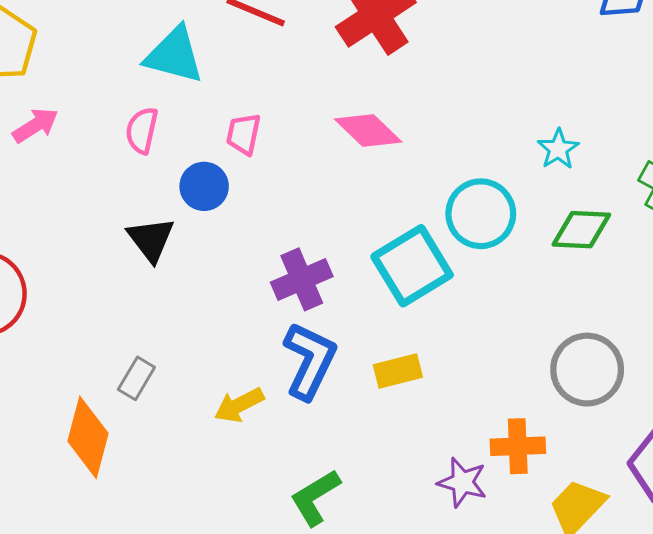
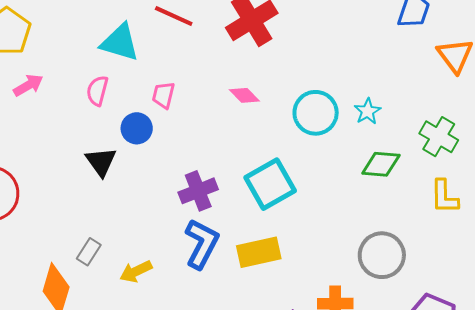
pink diamond: (368, 131) -> (244, 95), size x0.7
cyan circle: (481, 214) -> (316, 113), moved
yellow rectangle: (398, 371) -> (259, 252), size x1.4
yellow arrow: (239, 405) -> (136, 271), moved

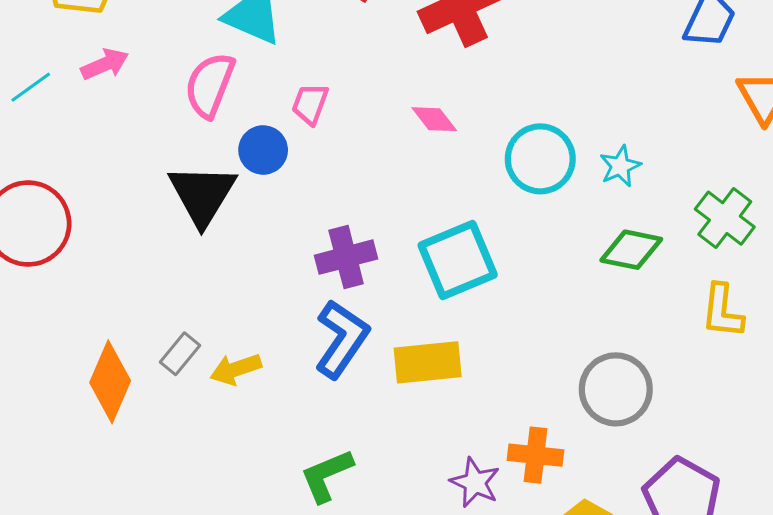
pink semicircle: (97, 91) -> (210, 85), size x1.4
black triangle: (101, 162) -> (202, 195), size x1.4
gray rectangle: (89, 252) -> (180, 354), moved

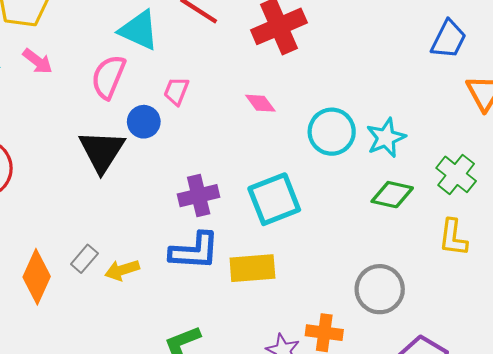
pink arrow: (105, 64) -> (38, 61), turned 60
cyan star: (620, 166) -> (386, 138), size x1.4
blue L-shape: (342, 339) -> (194, 251), turned 58

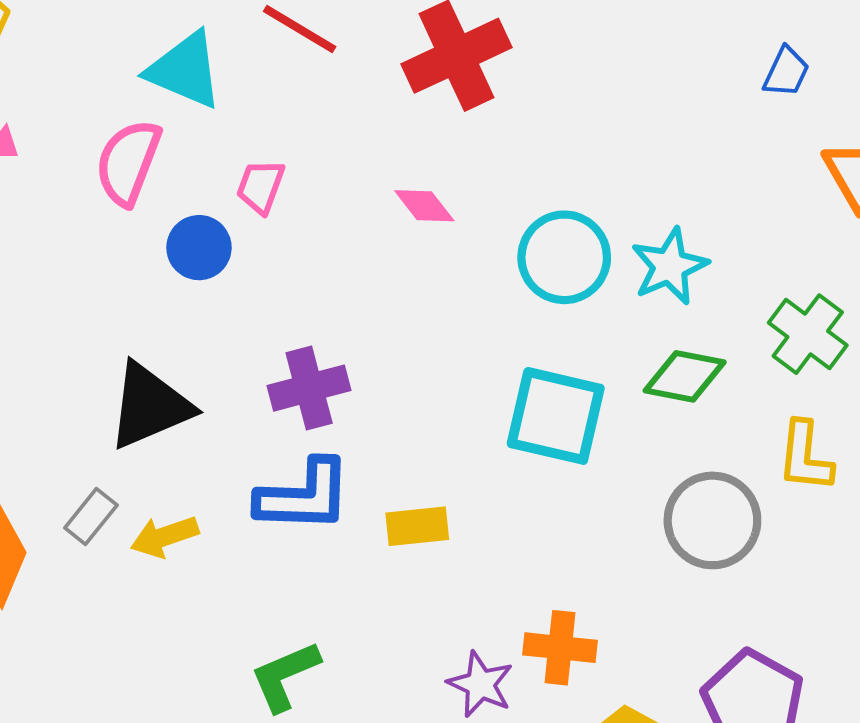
blue trapezoid: (449, 39) -> (786, 72), size x0.7
black triangle: (102, 151) -> (150, 406), moved, turned 36
cyan square: (274, 199) -> (556, 416), moved, turned 36
yellow rectangle: (252, 268) -> (417, 526), size x0.7
gray circle: (380, 289) -> (712, 520), moved

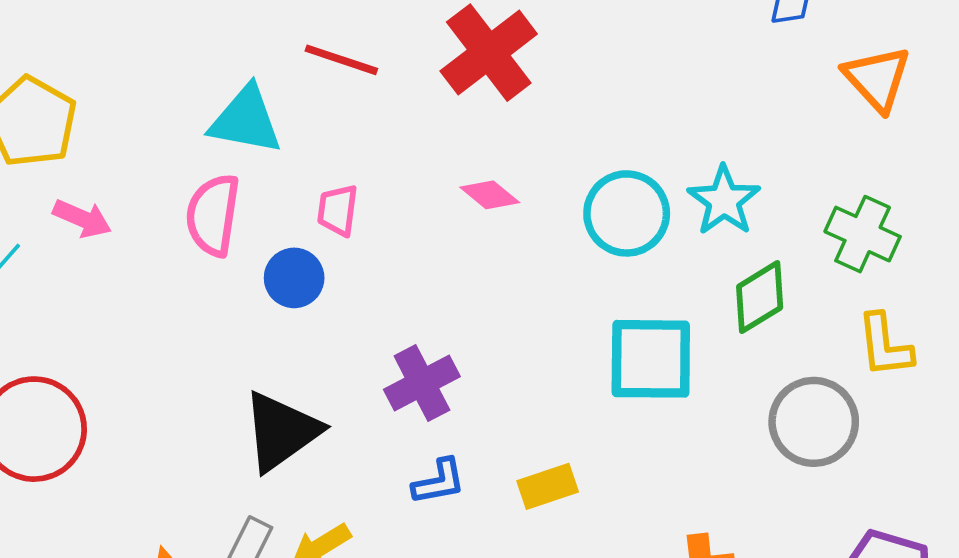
green diamond: (685, 376) -> (760, 297), turned -30
blue L-shape: (304, 496) -> (439, 482), size x0.6

